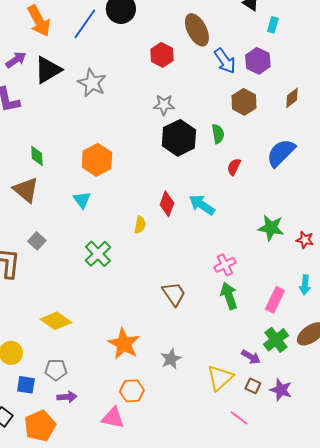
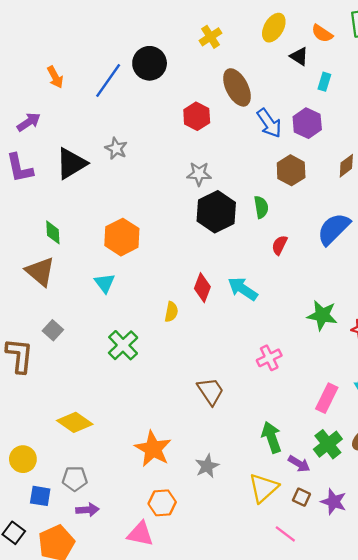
orange arrow: (39, 21) -> (55, 77), size x0.6
black triangle: (48, 70) -> (71, 163), moved
gray star: (92, 83) -> (116, 148), size x0.7
green arrow: (229, 296) -> (271, 437), moved

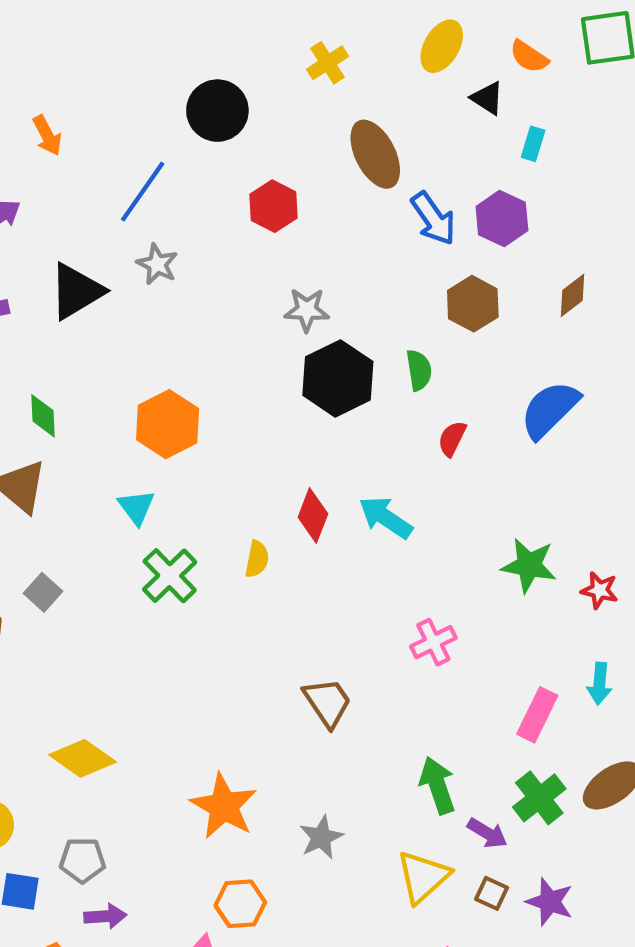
blue line: (108, 81) -> (143, 192), moved
red hexagon: (197, 116) -> (273, 206), moved
green cross: (123, 345) -> (170, 576), moved

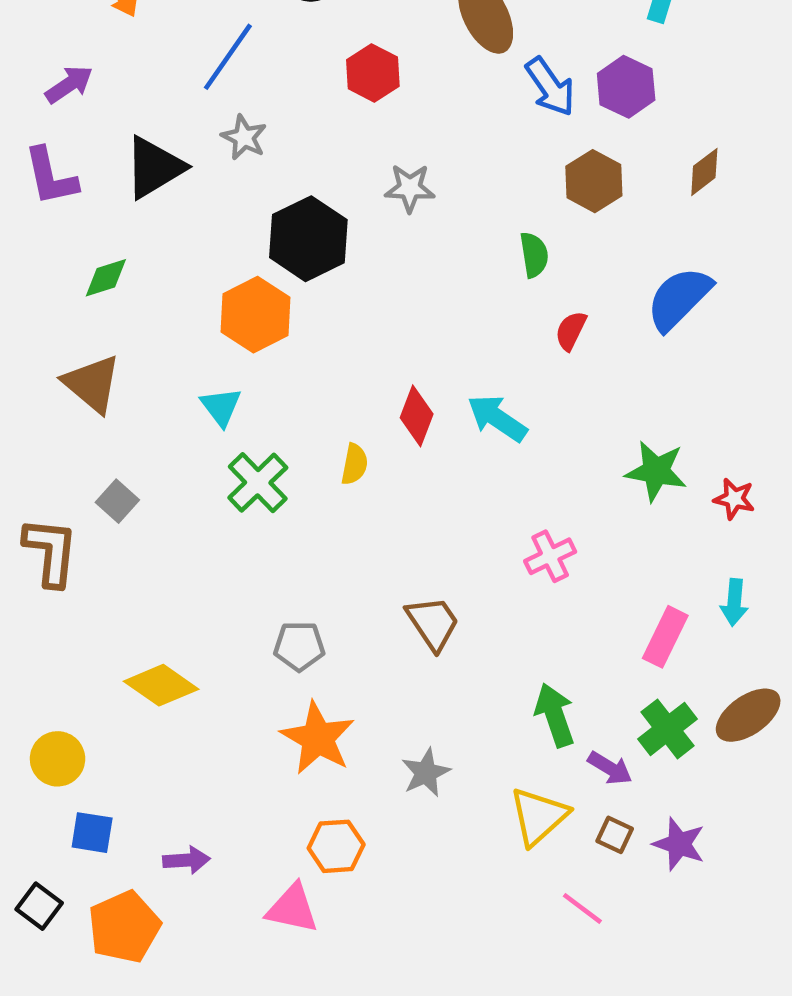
black hexagon: (338, 378) -> (308, 239), moved
green diamond: (43, 416) -> (106, 278), moved, turned 75
gray pentagon: (82, 860) -> (299, 646), moved

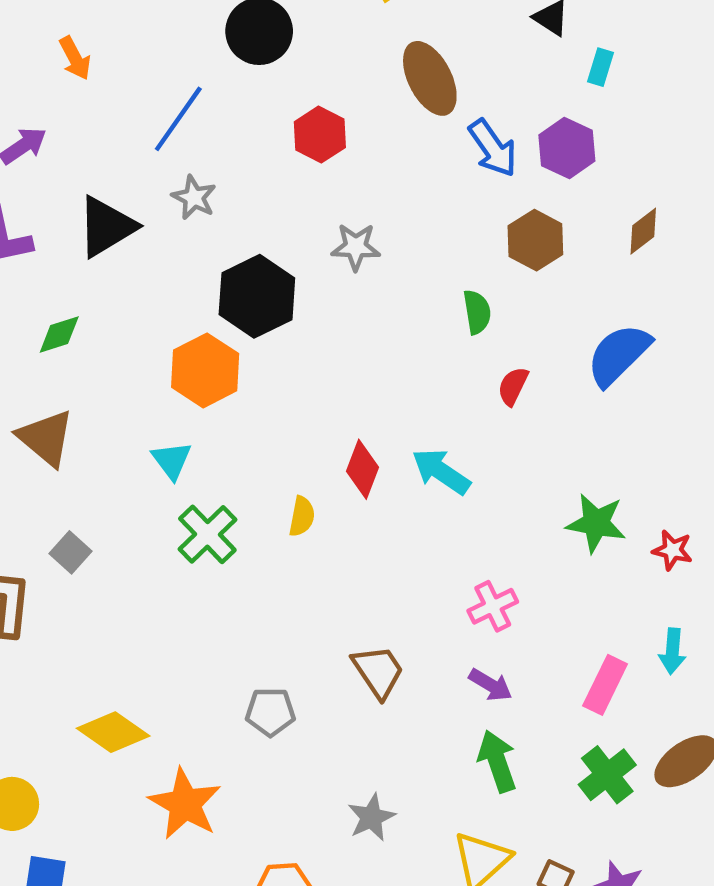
gray pentagon: (299, 646) -> (270, 712), moved
orange star: (318, 738) -> (185, 804), moved
purple arrow: (610, 768) -> (490, 685), moved

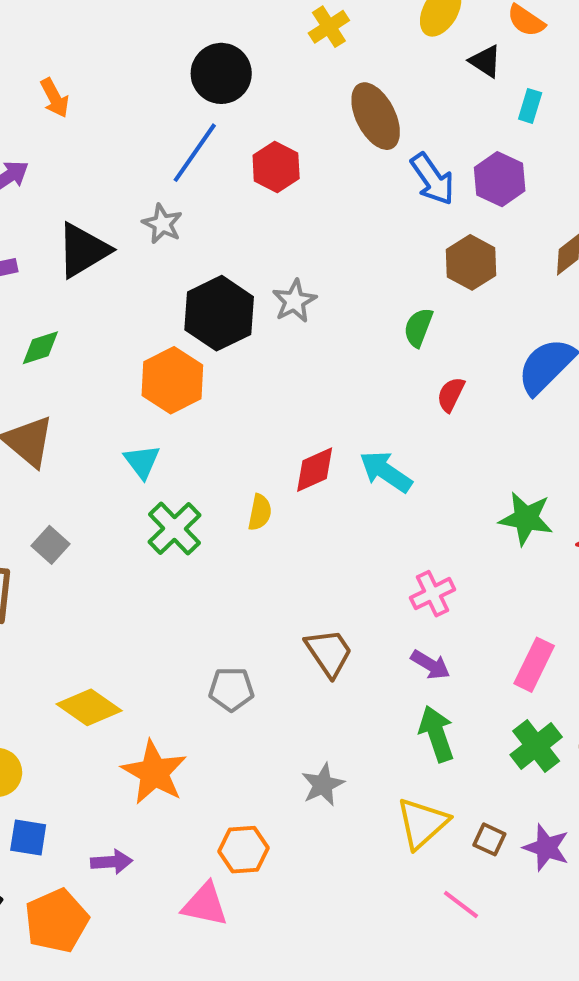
blue line: (178, 119) -> (195, 153), moved
gray star: (356, 247) -> (294, 301), moved, turned -30
green semicircle: (477, 312) -> (418, 327), turned -150
red diamond: (362, 469) -> (315, 470), turned 45

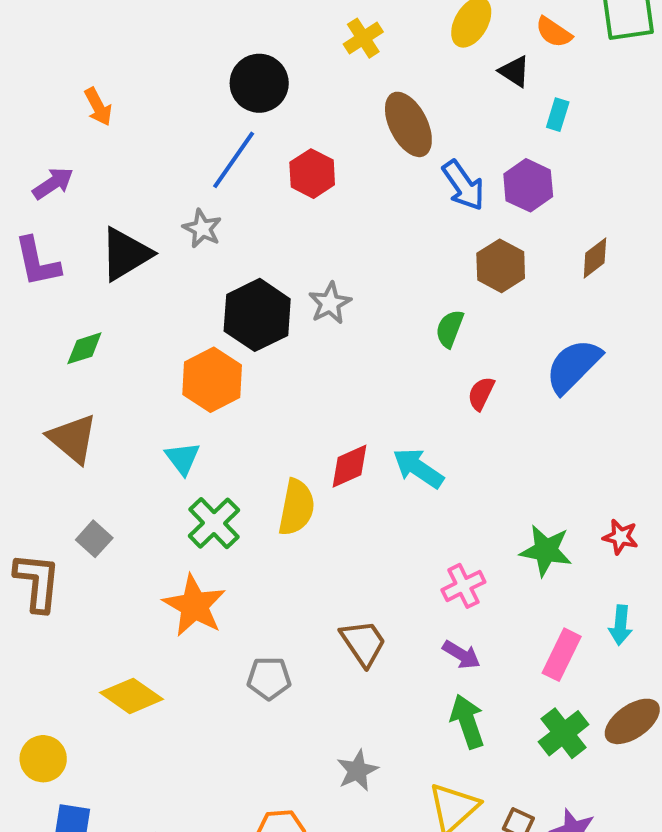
yellow semicircle: (260, 512) -> (296, 507), size x1.6
green star: (526, 518) -> (546, 551), moved
orange star: (154, 772) -> (194, 606), moved

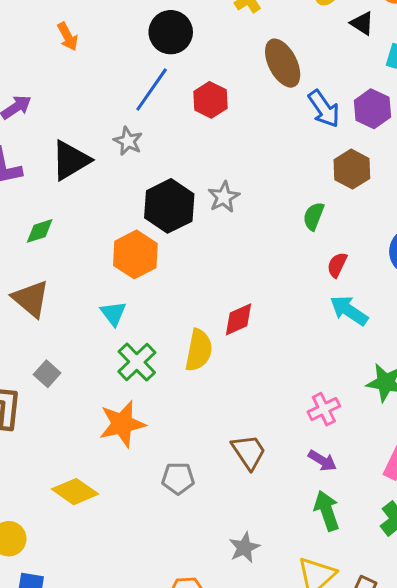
orange arrow: (98, 107) -> (68, 37), moved
cyan arrow: (418, 468) -> (349, 310), moved
orange star: (194, 606) -> (122, 424), turned 30

